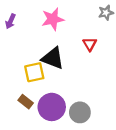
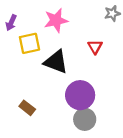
yellow square: (34, 72) -> (29, 43), moved
purple circle: (52, 107) -> (80, 95), moved

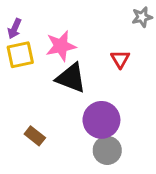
pink star: (56, 20) -> (61, 46), moved
yellow square: (29, 43) -> (20, 55), moved

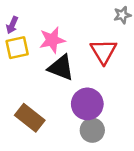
red triangle: (120, 59) -> (104, 51), size x1.6
brown rectangle: (35, 136) -> (30, 118), size x1.6

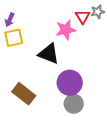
pink star: (52, 40) -> (66, 30), moved
red triangle: (104, 51) -> (83, 17), moved, size x0.7

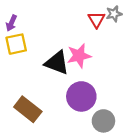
pink star: (66, 30) -> (79, 56), moved
gray circle: (74, 104) -> (103, 121), moved

